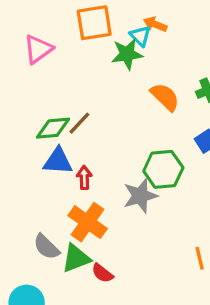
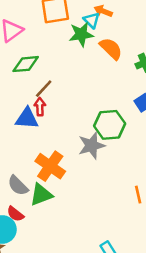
orange semicircle: (165, 97) -> (111, 49), moved
green diamond: (53, 128) -> (26, 64), moved
red arrow: (84, 178) -> (40, 107), moved
red semicircle: (102, 273) -> (15, 214), moved

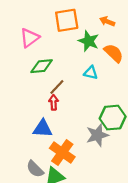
cyan triangle: (92, 20) -> (91, 73), moved, turned -32
green star: (81, 34) -> (89, 41), turned 30
blue triangle: (27, 118) -> (43, 129), moved

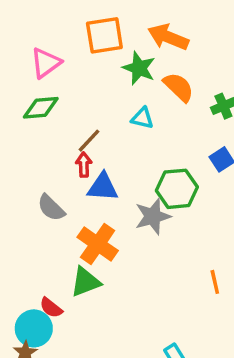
orange arrow: (107, 21) -> (168, 37), size x1.6
green diamond: (42, 66) -> (41, 108), moved
blue triangle: (43, 129) -> (103, 187), moved
gray semicircle: (35, 169) -> (51, 208), moved

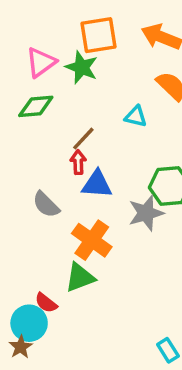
green star: (139, 68) -> (82, 67), moved

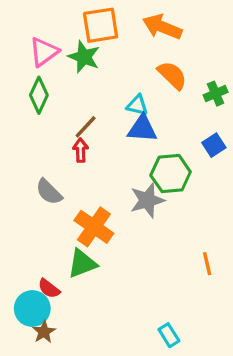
green diamond: (36, 106) -> (39, 95), turned -60
blue triangle: (97, 184) -> (142, 129), moved
brown star: (21, 347) -> (44, 332), moved

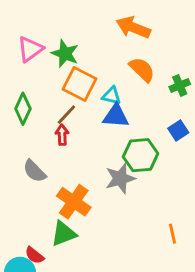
orange square: (101, 25) -> (80, 84), moved, turned 36
green diamond: (39, 95) -> (23, 109), moved

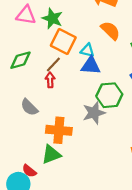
pink triangle: (30, 49) -> (26, 15), turned 45
green diamond: (23, 109) -> (20, 60), turned 50
orange cross: (74, 202) -> (59, 130), turned -30

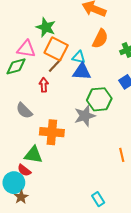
pink triangle: (26, 15) -> (26, 49), moved
orange semicircle: (110, 31) -> (100, 39), turned 72
brown line: (53, 65) -> (55, 65), moved
green triangle: (51, 154) -> (33, 155), moved, turned 30

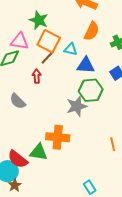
blue triangle: (82, 72) -> (86, 65), moved
orange cross: (52, 132) -> (58, 137), moved
green triangle: (33, 155) -> (39, 152), moved
red semicircle: (24, 170) -> (18, 159), size x1.5

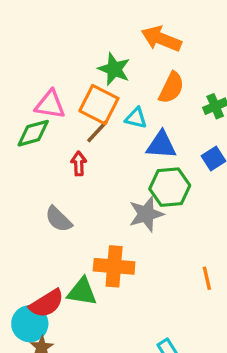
green star: (39, 20) -> (114, 69), moved
gray semicircle: (18, 101) -> (58, 219), moved
red semicircle: (18, 159) -> (47, 303), turned -70

